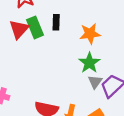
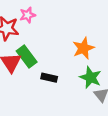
black rectangle: (56, 22) -> (49, 78), moved, turned -64

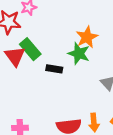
green star: (91, 77) -> (79, 54), moved

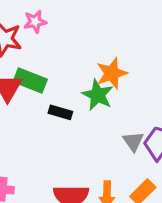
green rectangle: (30, 49) -> (30, 81), turned -35

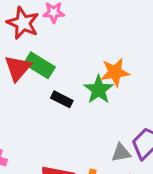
gray triangle: (133, 141) -> (121, 153), moved, turned 45

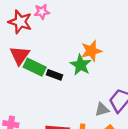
green rectangle: (39, 65) -> (35, 67), moved

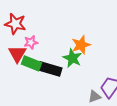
pink star: (42, 12) -> (31, 42), moved
black rectangle: (54, 75) -> (50, 69), size x1.6

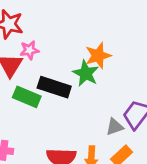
green rectangle: (32, 63) -> (27, 97), moved

